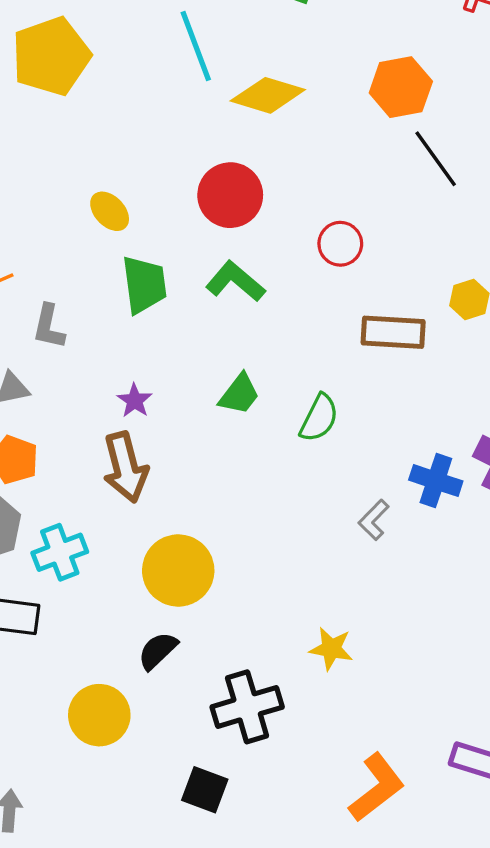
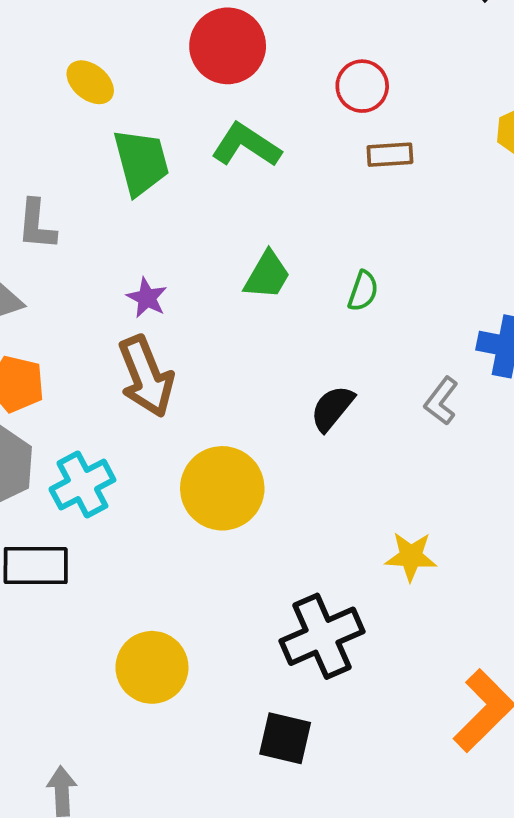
brown rectangle: (393, 332) -> (390, 155), moved, size x0.6
green semicircle: (319, 418) -> (363, 291), size x0.7
black semicircle: (158, 651) -> (332, 408), moved

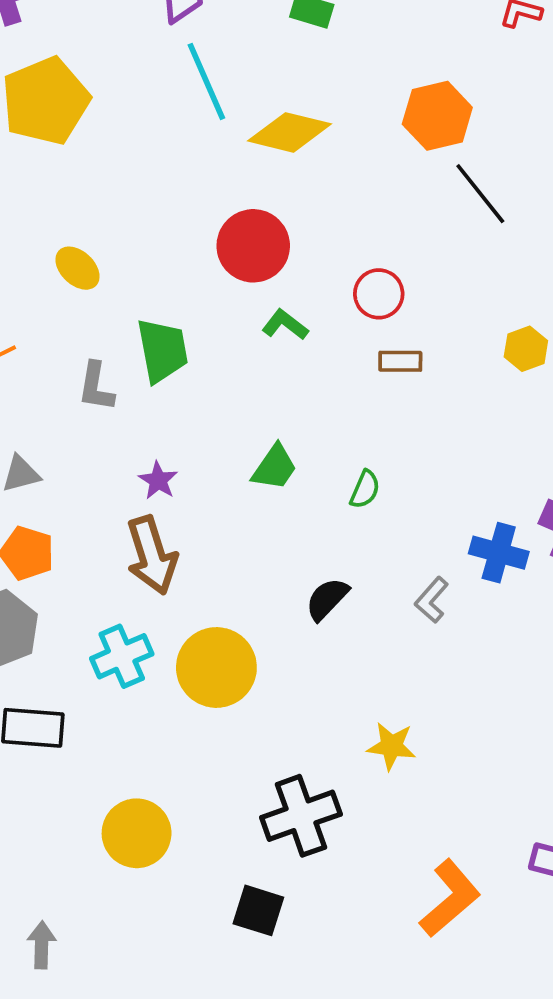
yellow ellipse: (90, 82) -> (78, 268), moved
green L-shape: (246, 145) -> (285, 325), moved, size x0.7
gray L-shape: (37, 225) -> (96, 387), moved
cyan cross: (82, 484) -> (122, 656), moved

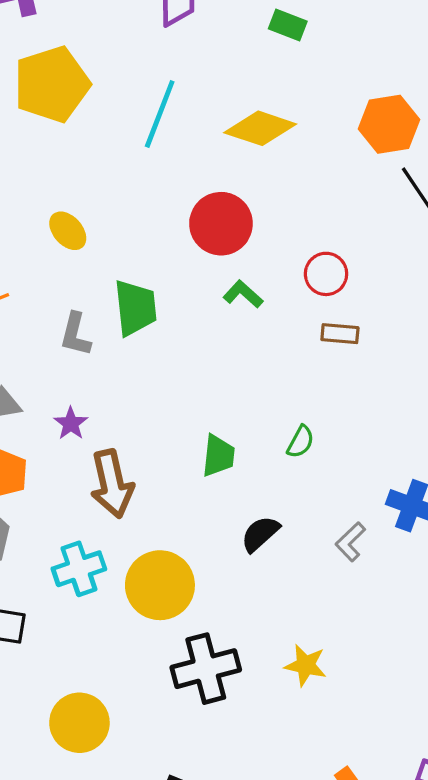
cyan line: (206, 81) -> (160, 114), moved, turned 40
green trapezoid: (275, 467) -> (218, 456), moved, turned -33
purple star: (158, 480) -> (71, 423), moved
black cross: (301, 816) -> (206, 669), moved

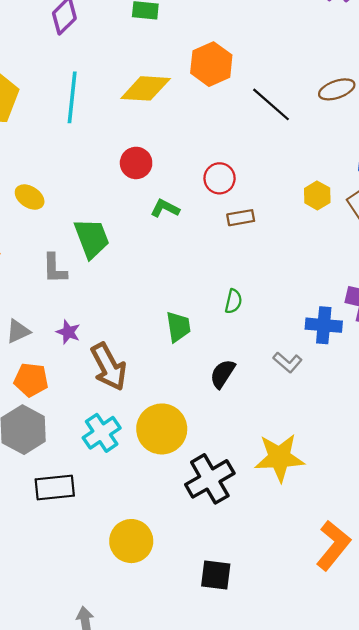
orange hexagon: (389, 124) -> (211, 64), moved
red circle: (221, 224) -> (136, 163), size x0.7
gray L-shape: (350, 542) -> (288, 362), turned -80
yellow star: (306, 665) -> (279, 458), size x1.6

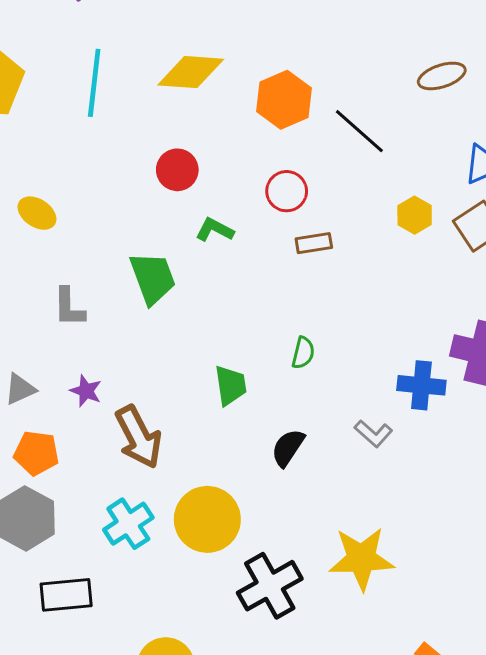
orange hexagon: (211, 64) -> (284, 100), moved
black line: (271, 104) -> (359, 131), moved
green trapezoid: (92, 238) -> (153, 278), moved

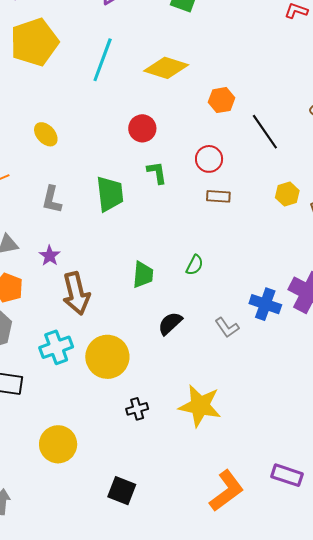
orange hexagon: (284, 100) -> (221, 100), size x0.7
green L-shape: (215, 230) -> (157, 173), turned 40
black cross: (270, 586) -> (137, 409), size x0.5

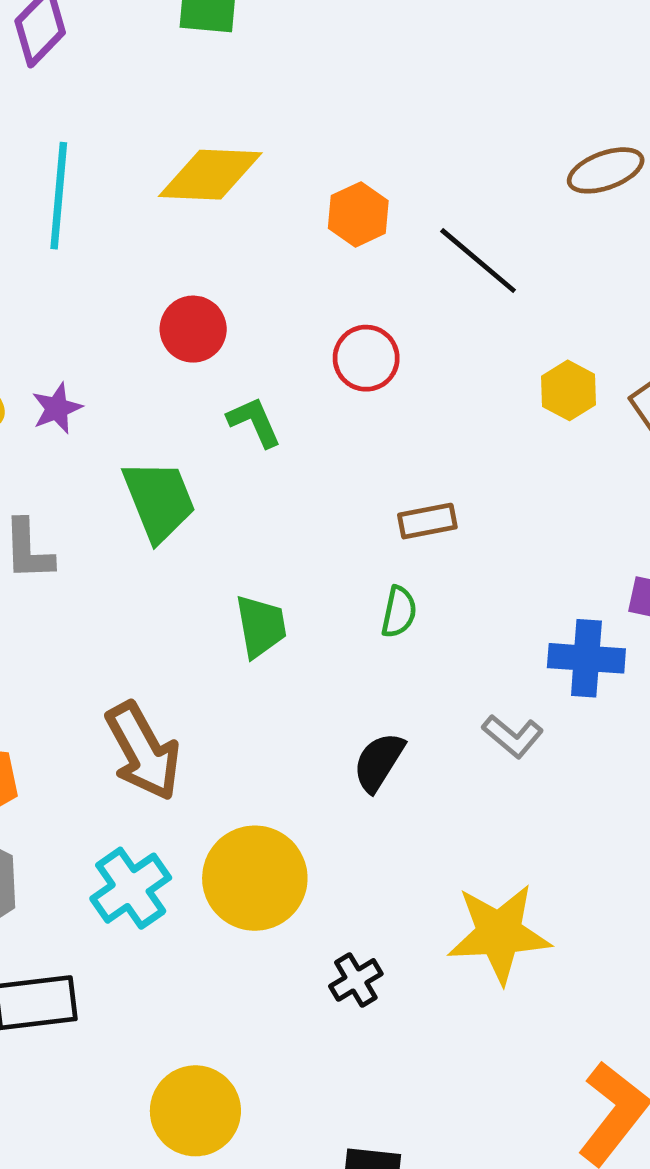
brown rectangle: (218, 196) -> (427, 521), moved
purple star: (50, 256) -> (57, 408), moved, turned 30
green trapezoid: (143, 275) -> (261, 626), moved

